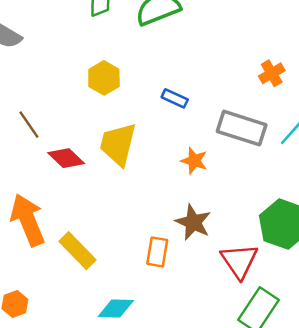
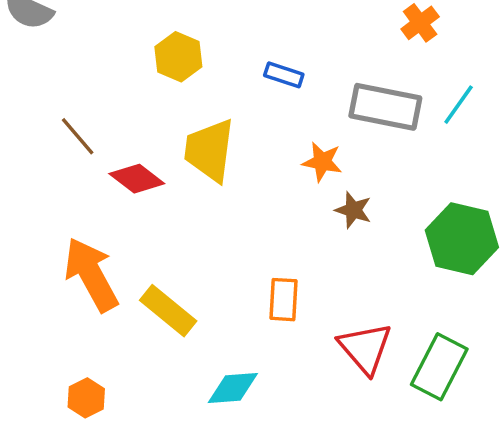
brown star: (193, 222) -> (353, 210), moved, size x0.7
red triangle: (239, 261) -> (365, 348), moved

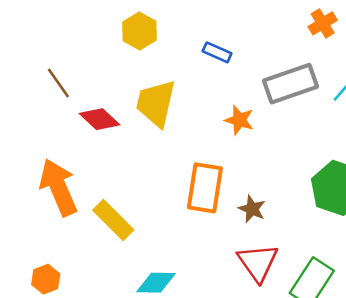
gray rectangle: (385, 107) -> (291, 84), turned -36
brown star: (353, 210) -> (252, 209), moved
orange rectangle: (284, 300) -> (205, 188), moved, size x1.5

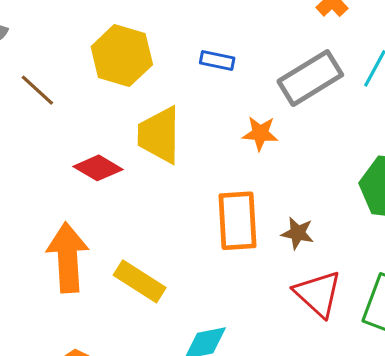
yellow hexagon: (140, 31) -> (122, 56), size x1.4
brown line: (58, 83) -> (37, 90), moved
orange arrow: (58, 187) -> (68, 257), turned 32

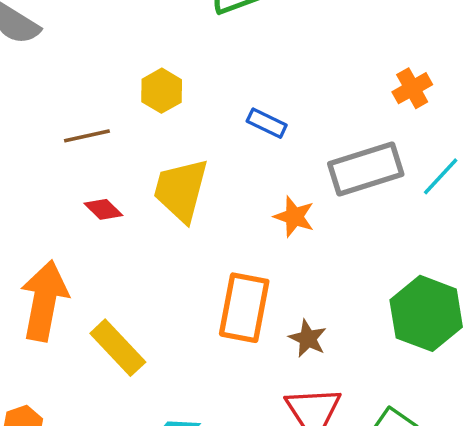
yellow hexagon: (122, 56) -> (162, 91), size x0.6
brown line: (37, 90) -> (87, 136), moved, turned -69
red diamond: (98, 168) -> (103, 209), size x0.7

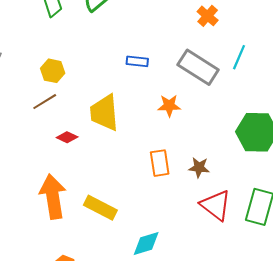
yellow hexagon: (162, 91) -> (53, 71), moved
gray rectangle: (366, 169) -> (198, 67), turned 69
orange rectangle: (244, 308) -> (160, 163), size x0.7

